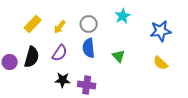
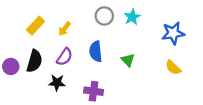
gray circle: (89, 24) -> (104, 16), moved
black star: (63, 80) -> (57, 83), moved

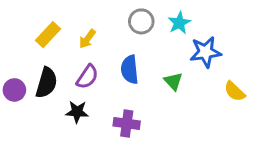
blue star: (173, 33) -> (205, 52), moved

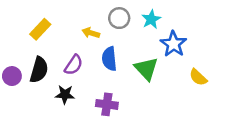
yellow arrow: (87, 39) -> (91, 33), moved, turned 70
blue star: (205, 52) -> (173, 44), turned -30
green triangle: (173, 81) -> (146, 69), size x1.5

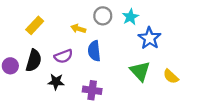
purple semicircle: (74, 65) -> (63, 56), turned 36
green triangle: (146, 69) -> (140, 71), moved
yellow semicircle: (198, 77) -> (171, 76), moved

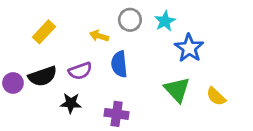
black semicircle: (34, 61) -> (43, 76), turned 55

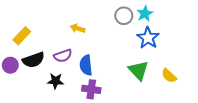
gray circle: (130, 20) -> (124, 16), moved
cyan star: (165, 21) -> (145, 14), moved
yellow rectangle: (44, 32) -> (22, 36), moved
blue semicircle: (119, 64) -> (86, 65), moved

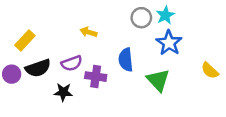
blue semicircle: (86, 65) -> (126, 60), moved
yellow semicircle: (169, 76) -> (210, 71), moved
purple cross: (91, 89) -> (96, 77), moved

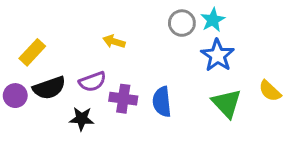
blue semicircle: (126, 60) -> (162, 102), moved
green triangle: (158, 80) -> (227, 103), moved

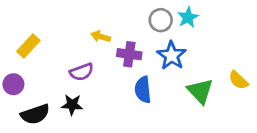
blue star: (217, 55) -> (172, 56), moved
black semicircle: (49, 88) -> (35, 114), moved
purple cross: (123, 99) -> (129, 54), moved

